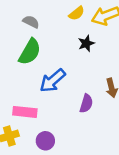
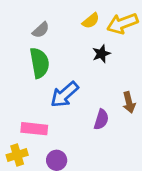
gray semicircle: (31, 22) -> (41, 30), turned 112
green semicircle: (30, 52) -> (39, 63), turned -40

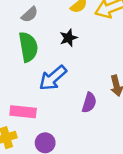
black star: (101, 54) -> (68, 38), moved

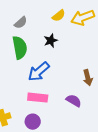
purple semicircle: (89, 103) -> (74, 101), moved, turned -77
pink rectangle: (23, 112) -> (38, 98), moved

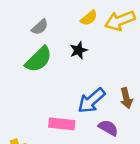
green semicircle: (20, 48) -> (39, 59), turned 55
blue arrow: (39, 72) -> (91, 101), moved

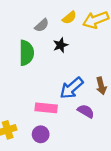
gray semicircle: (40, 27) -> (42, 25), moved
green semicircle: (39, 59) -> (26, 53), turned -45

